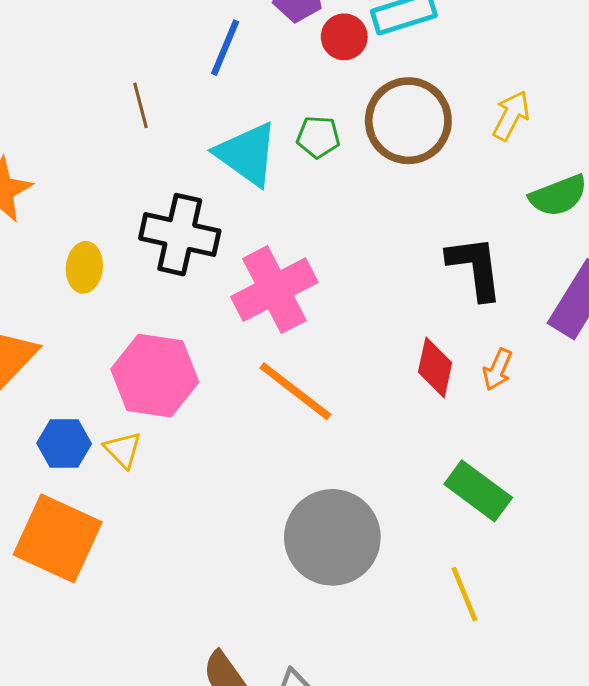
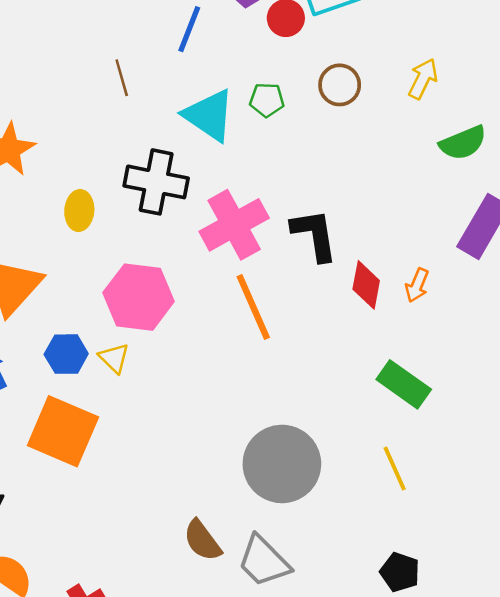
brown circle: (408, 121) -> (340, 85), size x0.6
black L-shape: (475, 268) -> (314, 235), moved
orange line: (295, 391) -> (253, 307), turned 30
gray circle: (332, 537) -> (282, 464), moved

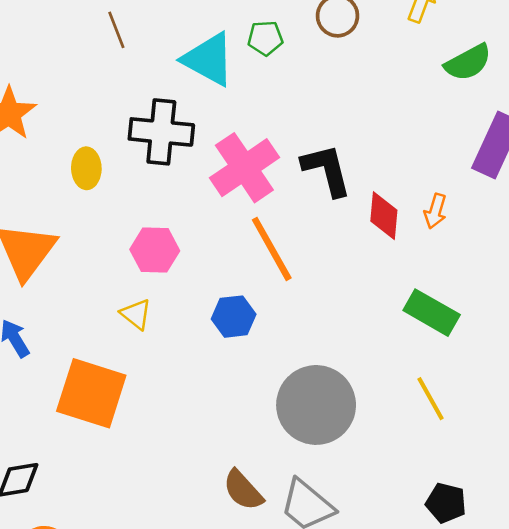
pink hexagon: (139, 297) -> (155, 250), size x0.7
blue hexagon: (66, 354) -> (234, 317), moved

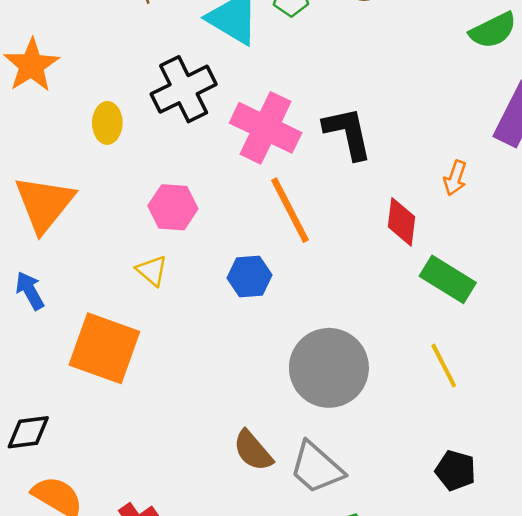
black cross: (161, 132) -> (184, 89), turned -34
pink cross: (244, 168) -> (266, 128), turned -32
red diamond: (384, 216) -> (402, 222), moved

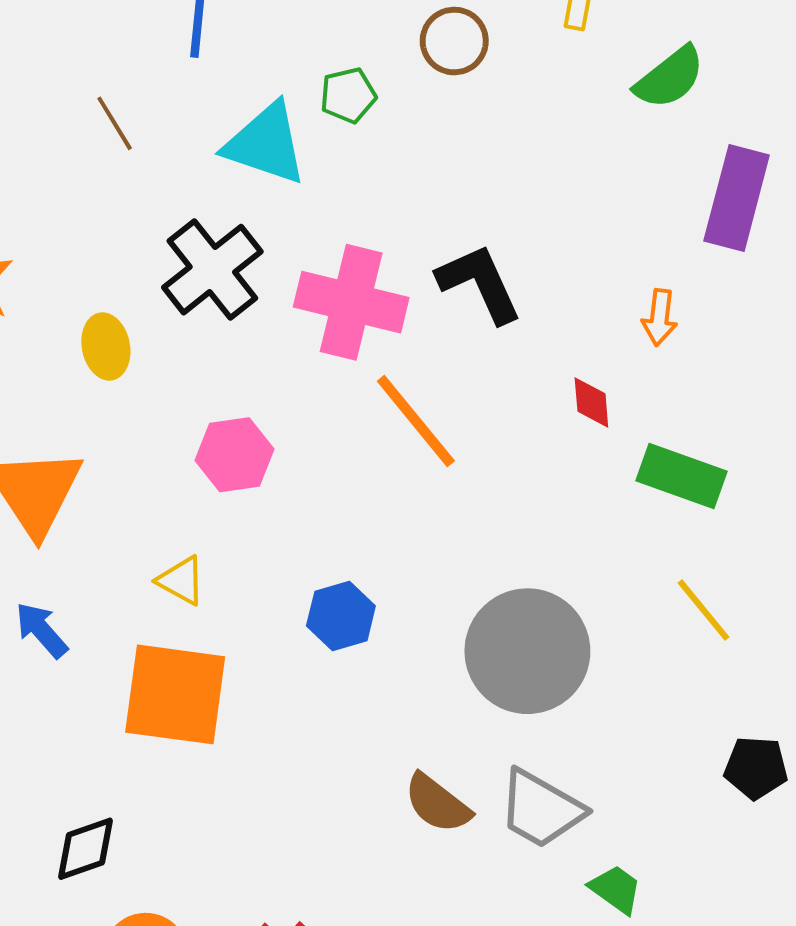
red diamond: (402, 222) -> (591, 402), size x0.7
yellow triangle: (152, 271) -> (181, 581), moved
blue hexagon: (250, 276) -> (341, 616), moved

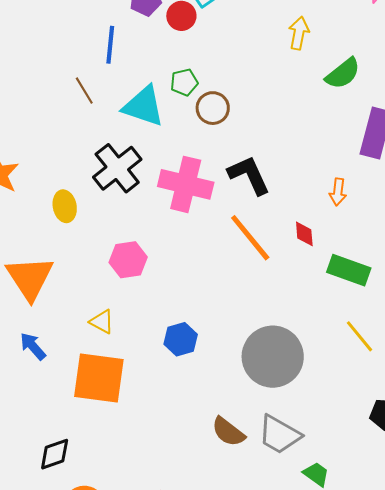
brown circle: (454, 41) -> (213, 108), moved
brown line: (115, 123) -> (84, 91), moved
orange line: (416, 421) -> (250, 238), moved

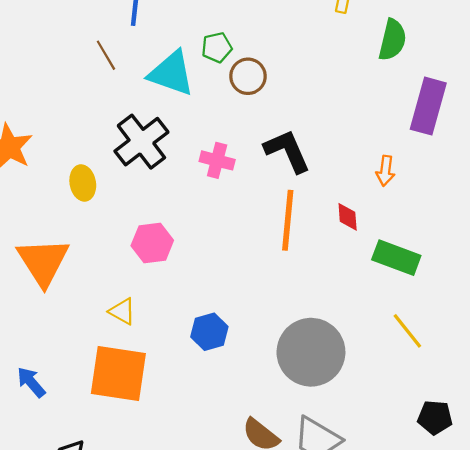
green semicircle: (343, 74) -> (392, 40), turned -39
pink cross: (186, 184) -> (217, 160), size x0.6
orange line: (250, 238) -> (288, 220), turned 44
blue arrow: (33, 346) -> (31, 382), moved

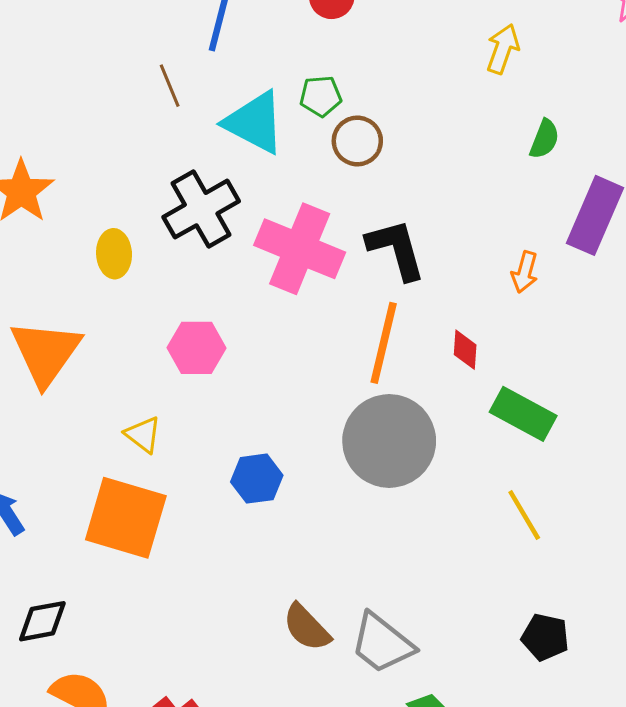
green semicircle: (392, 40) -> (544, 139), moved, size x0.7
pink cross: (217, 160) -> (300, 249), size x1.8
orange arrow: (385, 171) -> (525, 272), moved
gray circle: (311, 352) -> (389, 441), moved

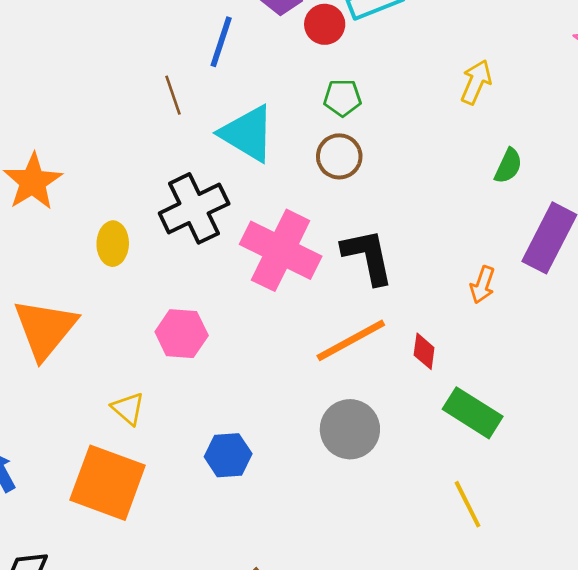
green pentagon: (321, 96) -> (342, 98), moved
orange line: (384, 343) -> (351, 340), turned 44
gray circle: (389, 441) -> (350, 429), size x0.7

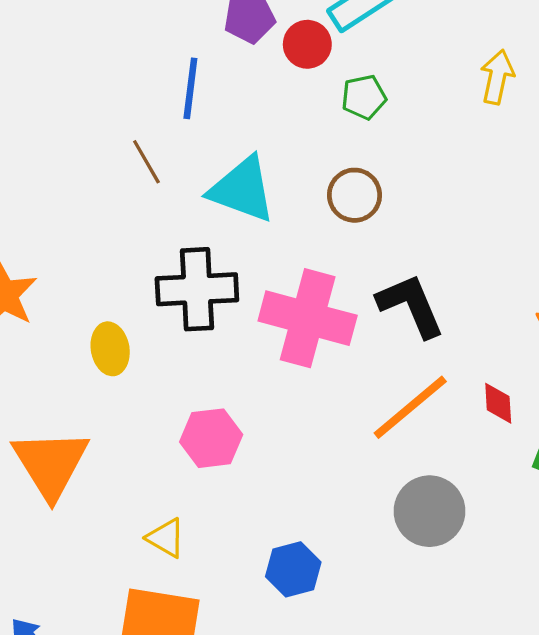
green pentagon: (342, 98) -> (364, 97), moved
black cross: (194, 208) -> (197, 289), turned 34

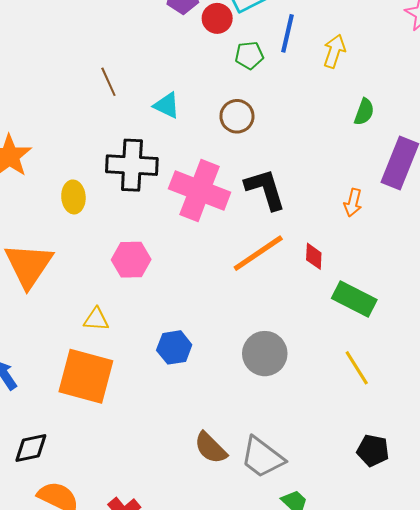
blue line: (190, 88) -> (287, 33), moved
cyan triangle: (242, 189) -> (167, 105), size x0.6
gray circle: (430, 511) -> (265, 354), moved
yellow triangle: (166, 538) -> (96, 319), turned -32

